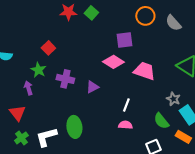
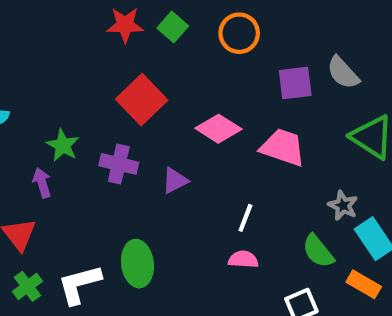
orange circle: (145, 16) -> (239, 33), moved
gray semicircle: (173, 23) -> (343, 73), moved
purple square: (124, 40) -> (295, 83), moved
red square: (48, 48) -> (142, 100), moved, size x1.6

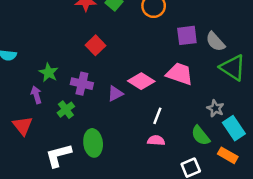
gray semicircle: (343, 73) -> (215, 42), moved
red square: (142, 100) -> (96, 45), size x0.7
pink diamond: (218, 129) -> (141, 81), moved
green cross: (27, 286) -> (66, 110), moved

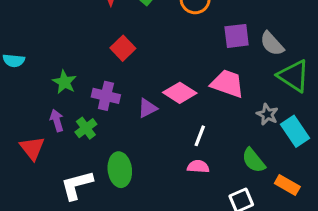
purple arrow: (36, 95) -> (57, 120), moved
gray star: (215, 108) -> (267, 114), moved
cyan rectangle: (234, 128) -> (295, 131), moved

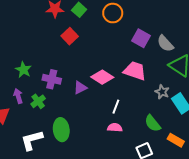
purple square: (237, 36) -> (141, 38), turned 36
red square: (123, 48) -> (70, 36), moved

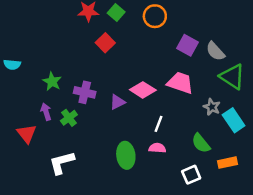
green ellipse: (61, 130) -> (126, 155), moved
orange rectangle: (176, 140) -> (227, 163), turned -42

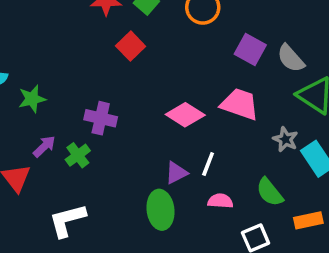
green star: (52, 82) -> (32, 99), moved, turned 30
purple triangle: (117, 102) -> (176, 173), moved
purple arrow: (46, 112) -> (44, 146), turned 63
pink semicircle: (157, 148) -> (220, 201), moved

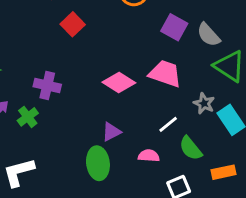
white line: (208, 164) -> (168, 124), moved, turned 30

